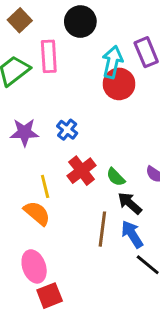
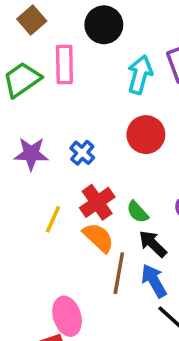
red circle: (119, 84) -> (146, 135), moved
yellow line: (45, 186) -> (53, 219), turned 35
orange semicircle: (37, 213) -> (98, 238), moved
pink ellipse: (34, 266) -> (67, 316), moved

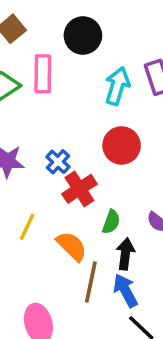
red cross: (97, 202) -> (79, 189), moved
green semicircle: (138, 212) -> (111, 222), turned -120
black arrow: (153, 244) -> (125, 254), turned 52

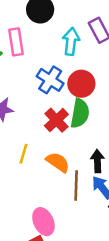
blue cross: (58, 162) -> (50, 80), moved, size x1.5
green semicircle: (111, 222) -> (80, 113), moved, size x1.6

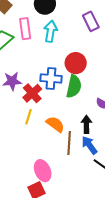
cyan arrow: (71, 41) -> (51, 31), moved
blue cross: (50, 80) -> (51, 78), moved, turned -30
red cross: (56, 120) -> (32, 93), moved

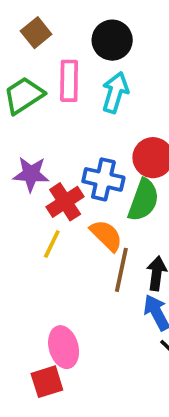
orange semicircle: (55, 124) -> (106, 236), moved
brown line: (69, 143) -> (121, 270), moved

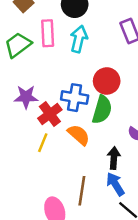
brown line: (121, 270) -> (82, 191), moved

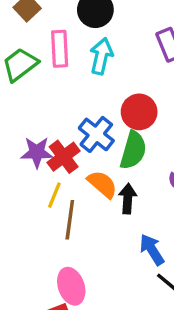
purple star: (26, 97) -> (37, 152), moved
blue cross: (75, 98) -> (96, 134), turned 30
black arrow: (114, 158) -> (128, 199), moved
brown line: (82, 191) -> (70, 220), moved

